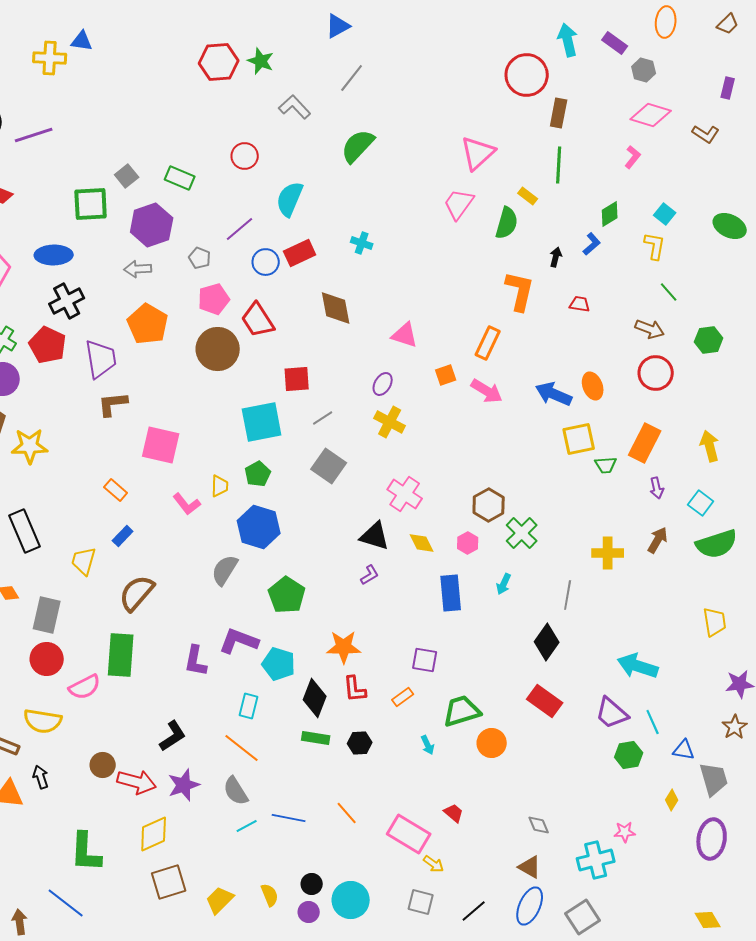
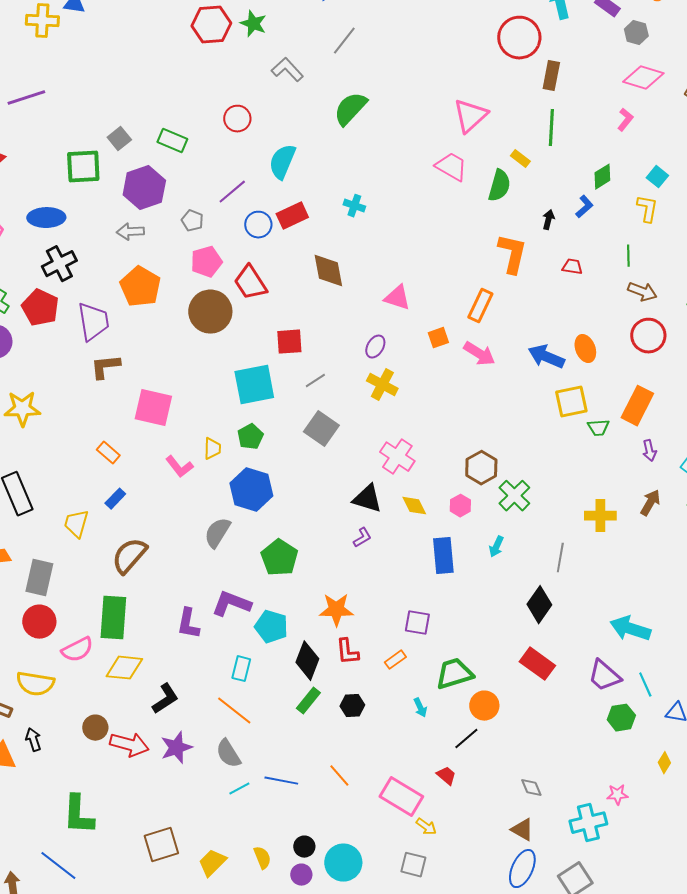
pink trapezoid: (459, 204) -> (451, 167), turned 84
green line: (669, 292) -> (628, 256), moved, turned 40
green rectangle: (316, 738) -> (308, 701), turned -60
yellow diamond: (154, 834) -> (124, 668), moved, turned 30
black line: (474, 911) -> (466, 739), moved

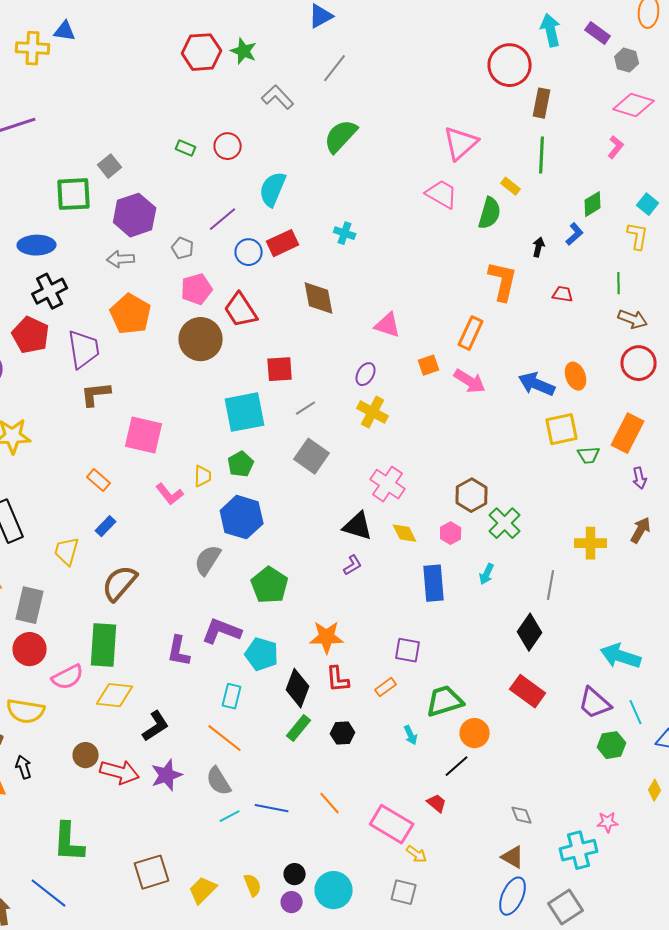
green rectangle: (172, 141) -> (186, 148), moved, size x0.7

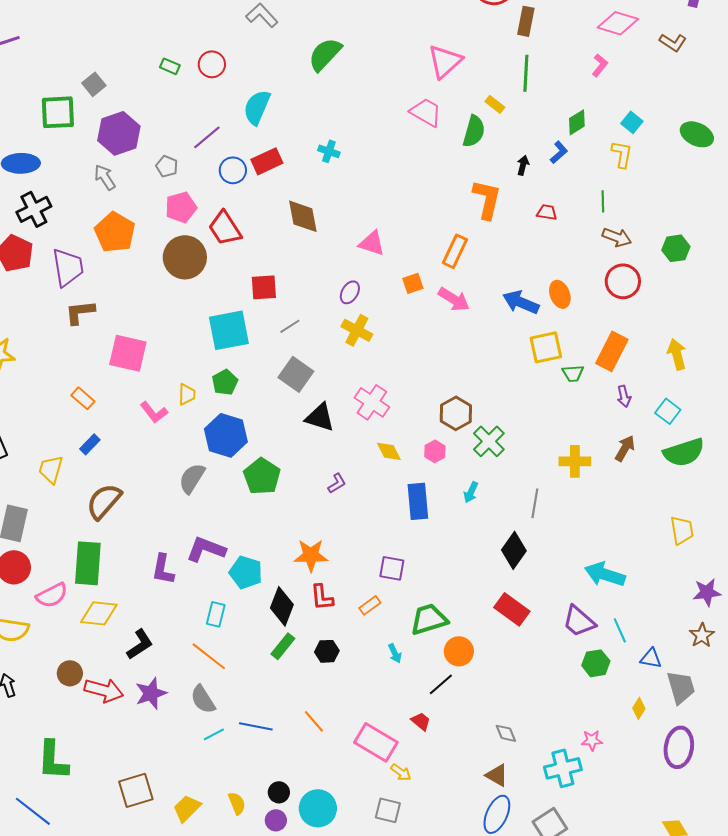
gray arrow: (121, 259) -> (105, 177), turned 60
black triangle: (358, 526) -> (320, 417), moved
green pentagon: (270, 585) -> (262, 476), moved

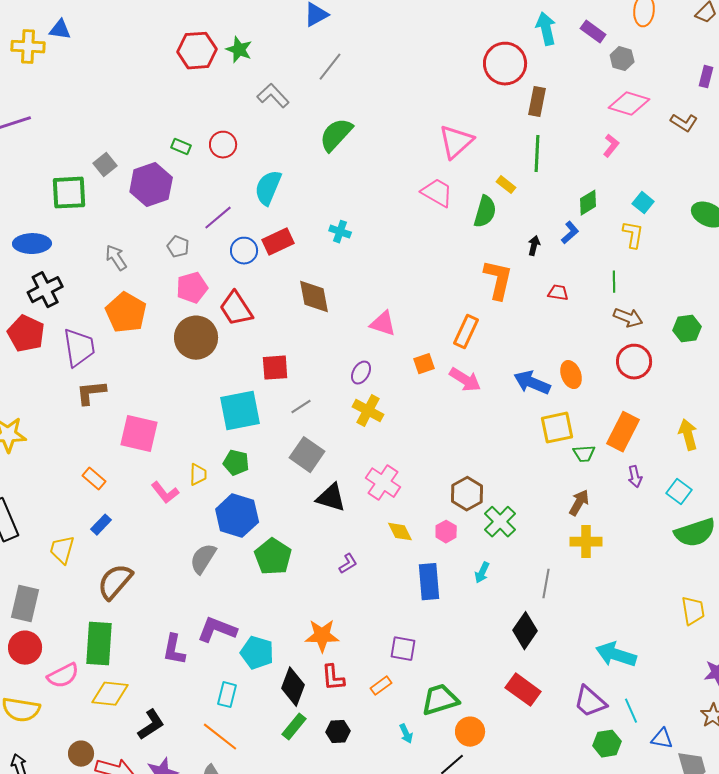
purple hexagon: (119, 133) -> (151, 185), moved
green pentagon: (225, 382) -> (236, 463), turned -30
brown arrow: (625, 448) -> (579, 503), moved

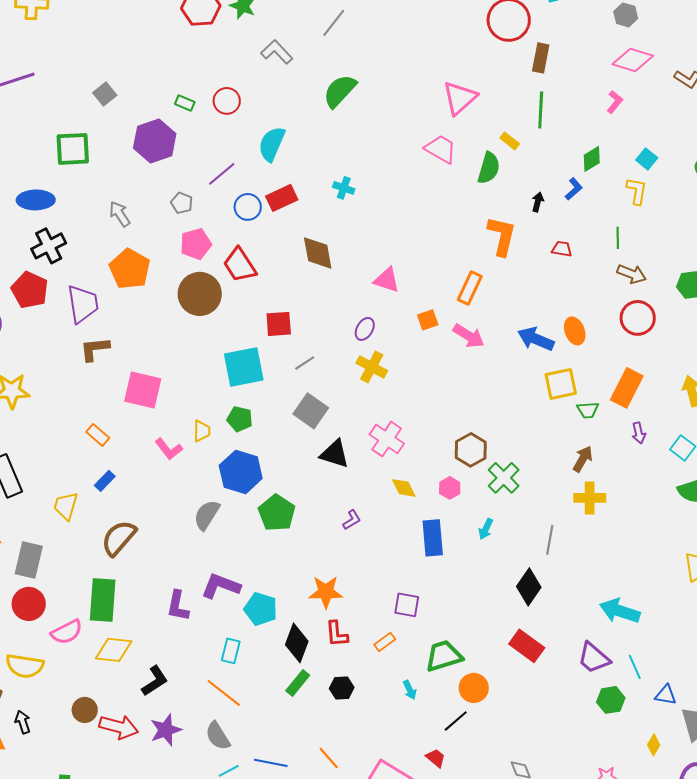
gray square: (105, 165) -> (105, 94), moved

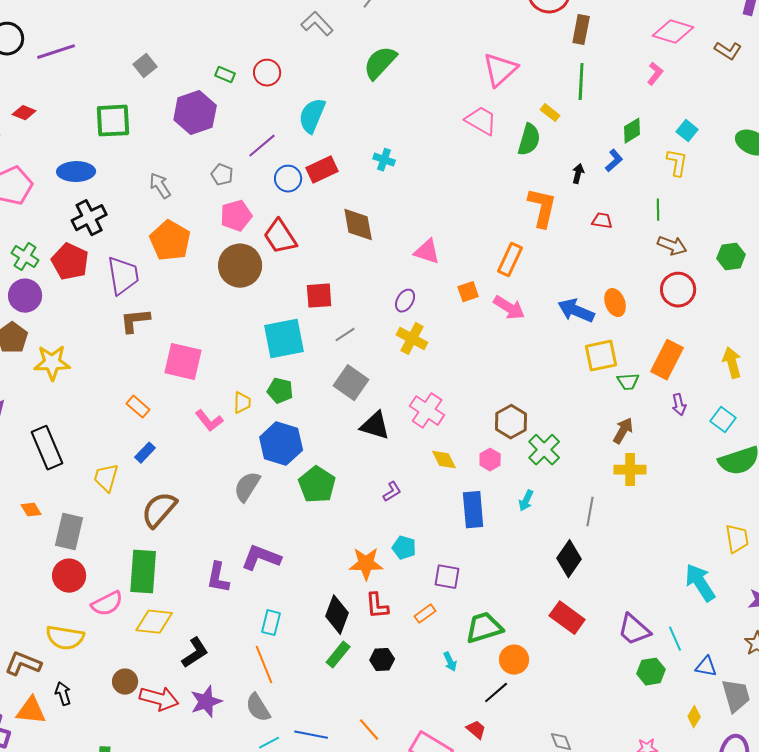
cyan pentagon: (261, 609) -> (404, 548), moved, size x0.7
cyan arrow: (620, 611) -> (700, 583), moved, turned 39
orange line: (224, 693) -> (264, 665), turned 30

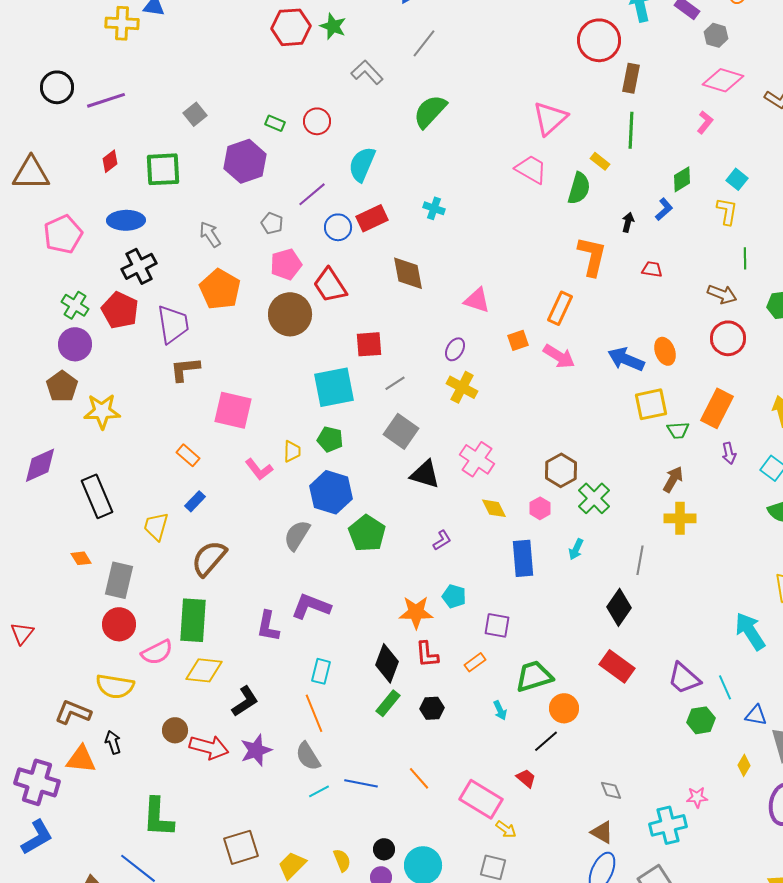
red diamond: (24, 113) -> (110, 161), moved, turned -60
green line: (658, 210) -> (745, 258), moved

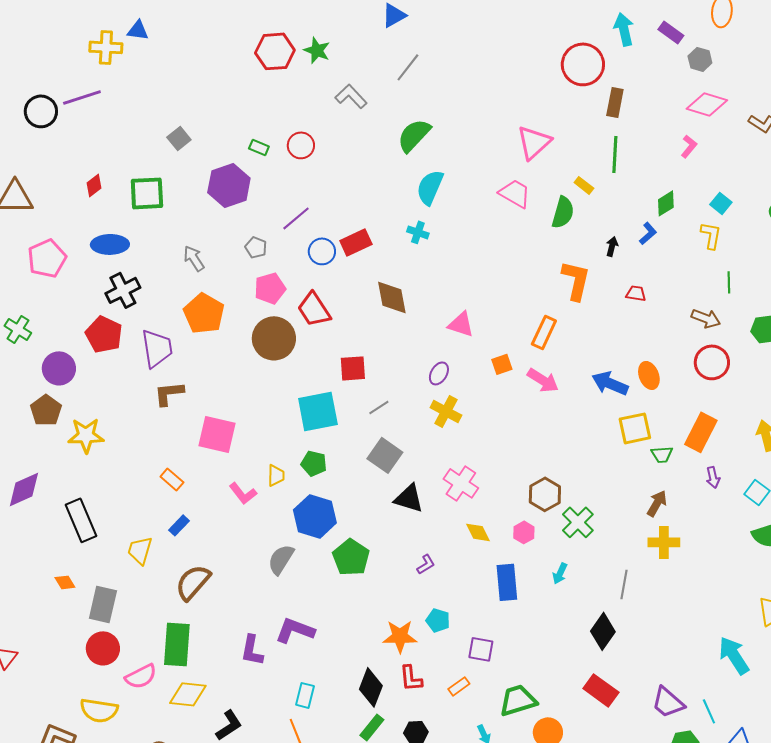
purple line: (106, 100) -> (82, 97), moved
cyan semicircle: (362, 164) -> (430, 187), moved
green cross: (75, 305) -> (18, 329), moved

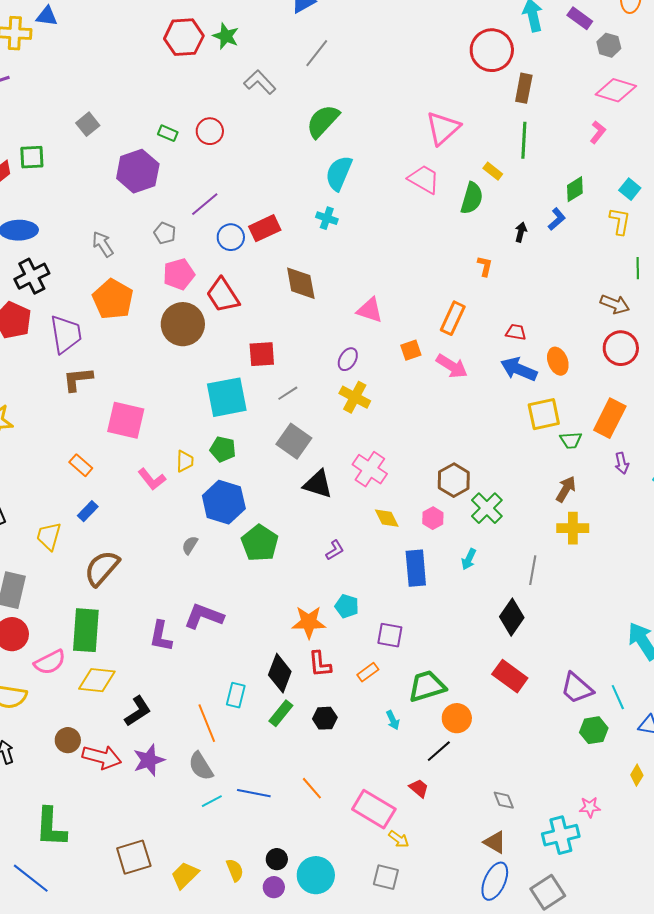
green square: (147, 193) -> (32, 157), moved, size x0.7
orange L-shape: (576, 280) -> (485, 266), size x0.5
red trapezoid: (636, 293) -> (516, 332), moved
gray semicircle: (281, 559) -> (190, 545), size x0.6
cyan rectangle: (305, 695) -> (236, 695), moved

